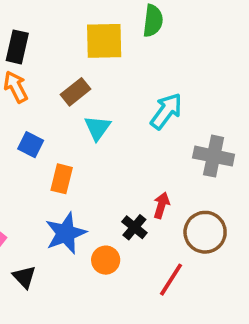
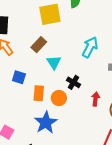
black cross: (134, 227) -> (74, 82), moved
orange circle: (106, 260) -> (59, 98), moved

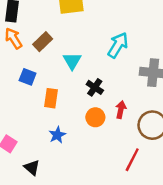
brown rectangle: (39, 45) -> (43, 42), moved
orange circle: (59, 98) -> (95, 117), moved
blue star: (46, 122) -> (57, 135), size x0.6

